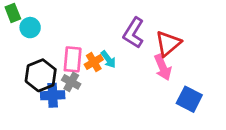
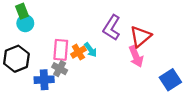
green rectangle: (13, 13) -> (22, 11), moved
black hexagon: (41, 75) -> (16, 59), moved
blue square: (189, 99) -> (170, 80), moved, turned 30

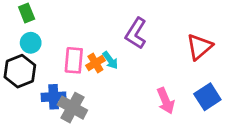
cyan circle: (25, 23) -> (31, 43), moved
red triangle: (140, 37) -> (199, 47), moved
pink arrow: (136, 56) -> (166, 101), moved
gray cross: (60, 69) -> (72, 108), moved, size x1.5

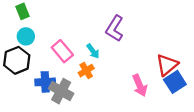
red triangle: (199, 47) -> (167, 65), moved
pink rectangle: (74, 60) -> (62, 51), turned -45
orange cross: (95, 63) -> (86, 71), moved

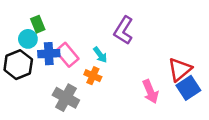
green rectangle: (22, 11) -> (38, 24), moved
orange cross: (86, 71) -> (93, 76), turned -35
blue cross: (45, 82) -> (49, 54), moved

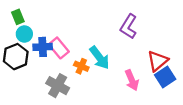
green rectangle: (38, 24) -> (18, 17), moved
purple L-shape: (123, 30) -> (129, 26), moved
cyan arrow: (100, 55) -> (100, 58), moved, size x1.6

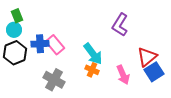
cyan circle: (24, 34) -> (14, 30), moved
orange cross: (81, 66) -> (92, 70), moved

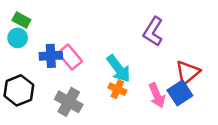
green rectangle: (17, 16) -> (21, 20), turned -40
black hexagon: (15, 53) -> (19, 90), moved
blue square: (154, 72) -> (180, 93), moved

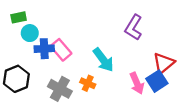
green rectangle: (21, 20) -> (19, 17), turned -40
cyan circle: (18, 38) -> (30, 33), moved
orange cross: (117, 89) -> (88, 83), moved

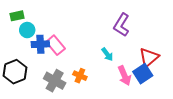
cyan arrow: (103, 60) -> (107, 54), moved, size x0.6

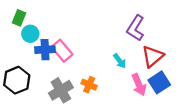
green rectangle: (17, 16) -> (19, 18), turned -56
red triangle: (149, 57) -> (153, 56), moved
gray cross: (55, 81) -> (61, 90), turned 30

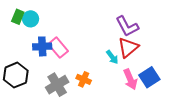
purple L-shape: (136, 28) -> (127, 26), turned -60
cyan circle: (30, 34) -> (31, 19), moved
red triangle: (153, 56) -> (128, 48), moved

